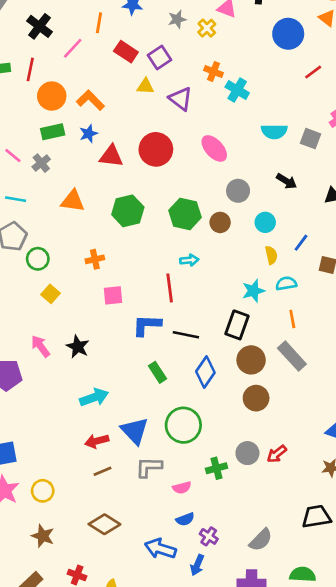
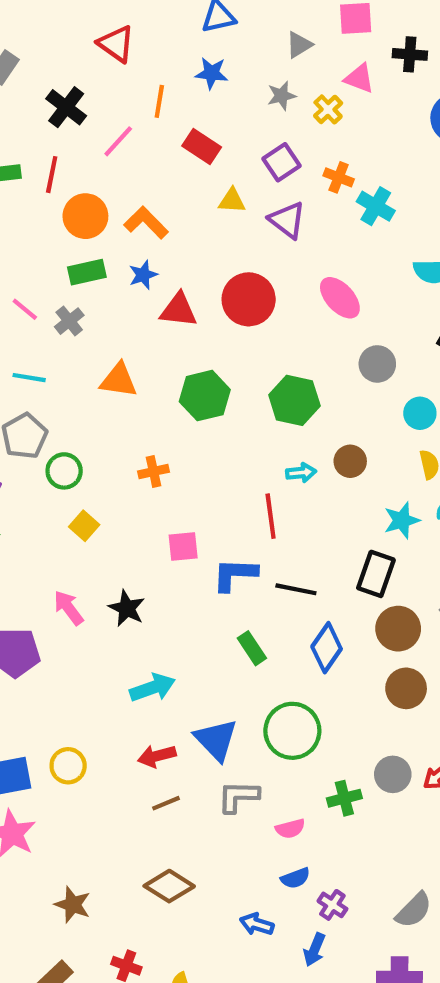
purple square: (160, 58) -> (282, 162), moved
brown circle: (220, 222) -> (350, 461), moved
pink square: (113, 295) -> (183, 547), moved
yellow circle: (43, 491) -> (68, 766), moved
blue arrow: (160, 549) -> (257, 924), size x0.7

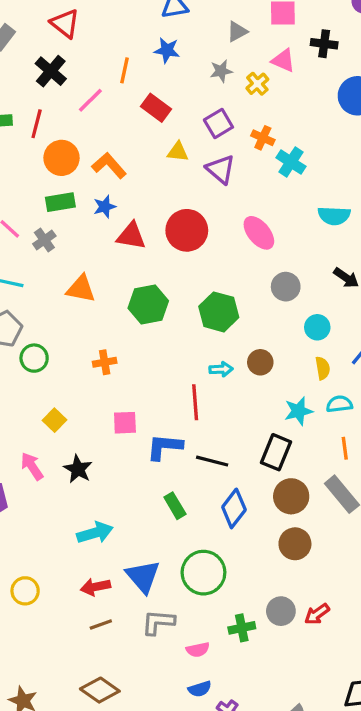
red triangle: (116, 44) -> (65, 23), moved
yellow square: (84, 526) -> (54, 420), moved

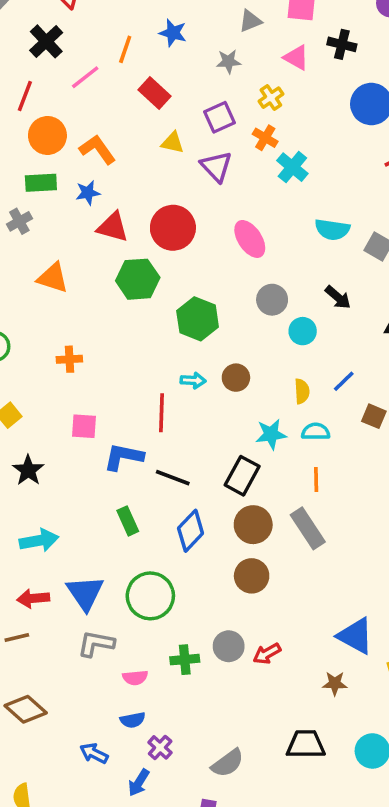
yellow cross: (257, 84) -> (271, 98), moved
green hexagon: (148, 304) -> (138, 279), moved
cyan circle: (317, 327) -> (303, 331), moved
brown line: (101, 624) -> (17, 638), moved

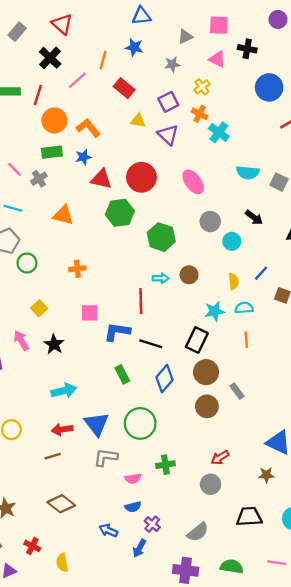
gray rectangle: (308, 528) -> (237, 391), moved, size x0.6
gray circle: (229, 646) -> (211, 484), moved

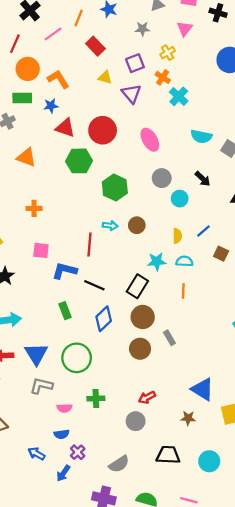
black cross: (247, 49) -> (218, 13), moved
pink triangle: (217, 59) -> (185, 29), turned 35

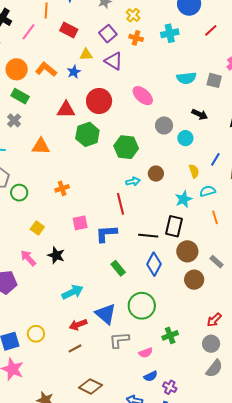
cyan cross: (179, 96) -> (170, 33), moved, turned -36
green rectangle: (22, 98) -> (20, 96), turned 48
blue star: (51, 106) -> (74, 72), moved
black line: (94, 285) -> (148, 236), moved
gray semicircle: (119, 464) -> (214, 369), moved

